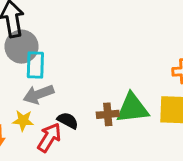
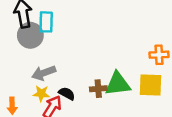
cyan rectangle: (35, 65) -> (46, 22), moved
yellow star: (23, 121) -> (41, 94), moved

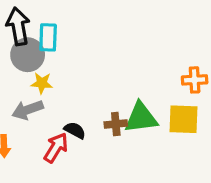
gray arrow: (44, 73) -> (28, 110), moved
yellow star: (41, 94) -> (42, 83), moved

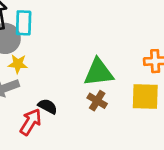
green triangle: (141, 118) -> (99, 72), moved
brown cross: (116, 124) -> (97, 101), moved, turned 36

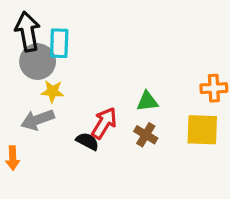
green triangle: (99, 72) -> (147, 101), size x0.6
red arrow: (31, 122) -> (104, 123), moved

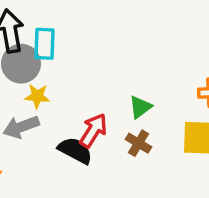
green triangle: (147, 101) -> (140, 107), turned -30
black semicircle: (87, 141) -> (75, 150), size x1.4

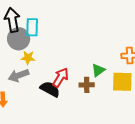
green triangle: (140, 107) -> (98, 70), moved
brown cross: (139, 143) -> (87, 85), turned -32

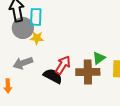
yellow star: (28, 58) -> (37, 38), moved
brown cross: (87, 85) -> (88, 72), size x1.6

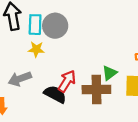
gray circle: (23, 28) -> (55, 26), moved

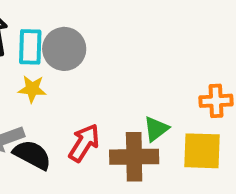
black semicircle: (55, 94) -> (32, 155), moved

